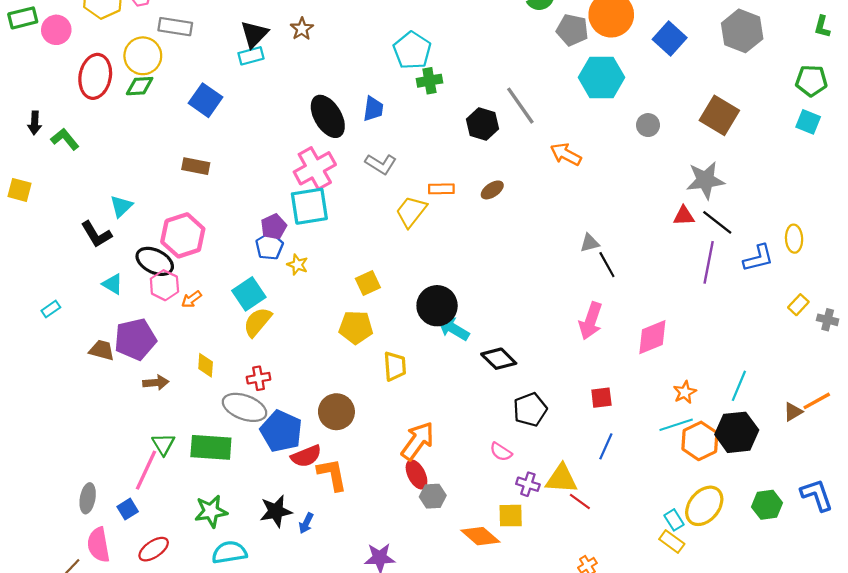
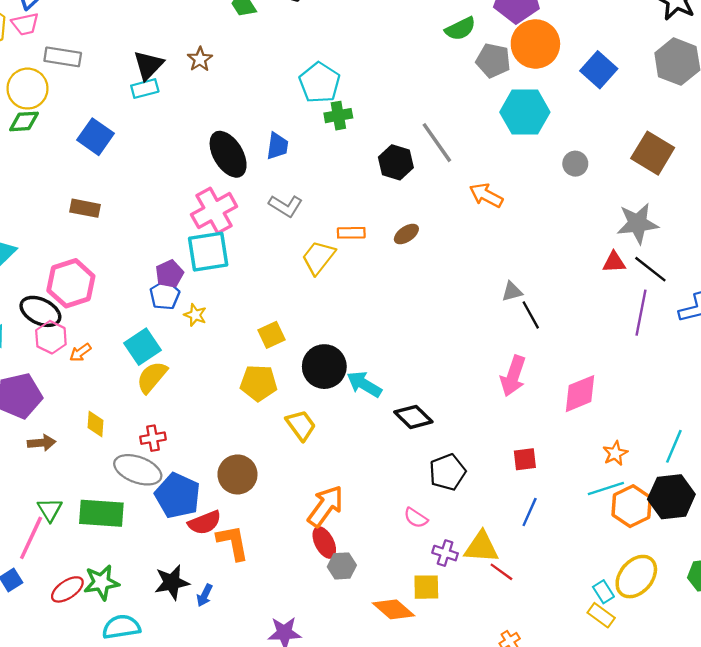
black circle: (437, 306) -> (324, 367), moved
yellow trapezoid: (395, 366) -> (301, 425), turned -32
red ellipse: (154, 549) -> (67, 589), moved

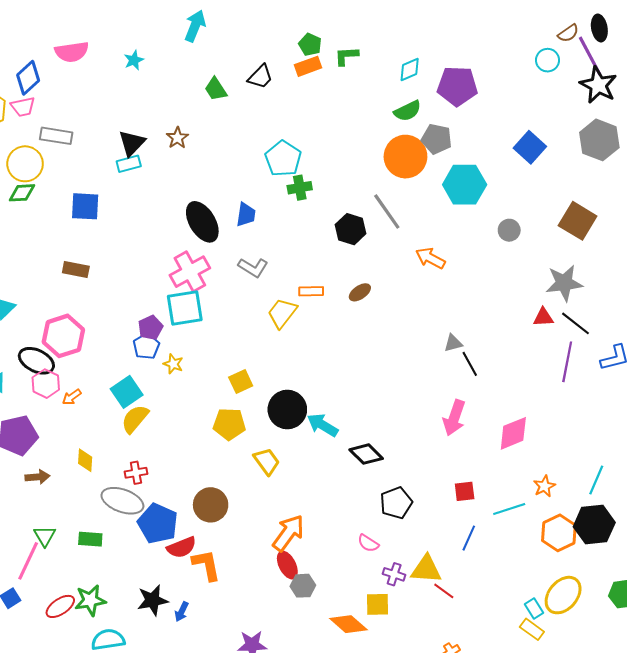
orange circle: (535, 44) -> (405, 157), moved
blue square: (96, 137) -> (85, 206), turned -32
cyan line: (606, 489) -> (509, 509), moved
green rectangle: (101, 513) -> (90, 539), size x0.6

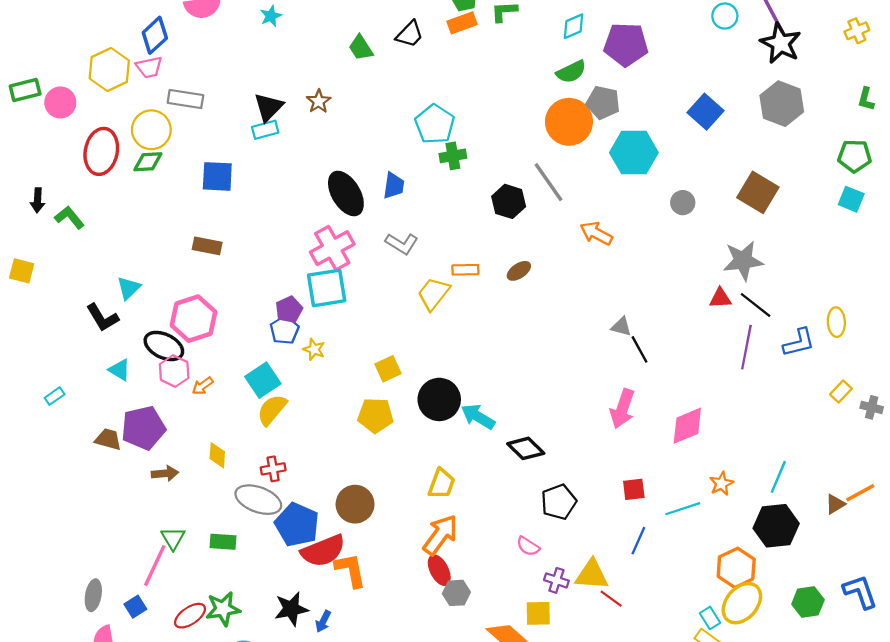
gray triangle: (453, 343) -> (621, 327), turned 30
yellow trapezoid: (267, 461) -> (442, 484), moved, turned 56
orange hexagon: (559, 533) -> (736, 568), moved
red semicircle: (182, 547) -> (323, 551), size x1.4

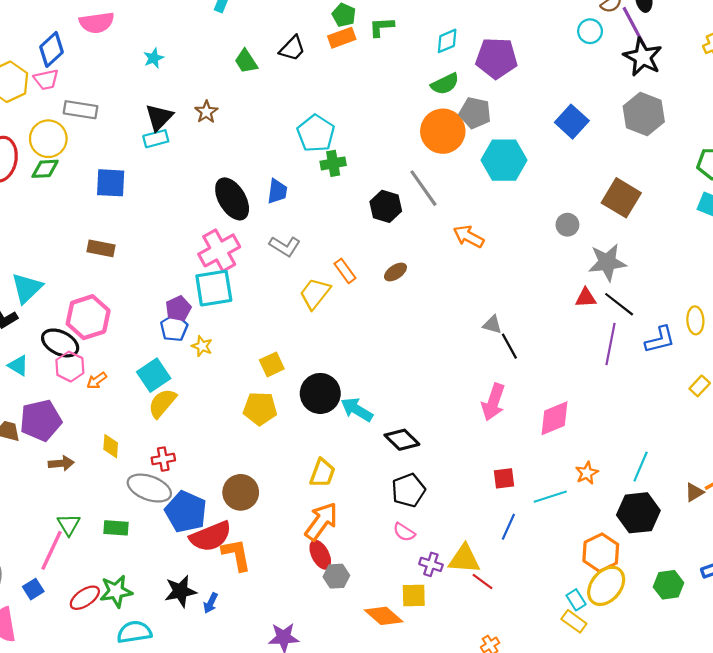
cyan star: (271, 16) -> (154, 58), moved
gray circle: (683, 203) -> (567, 225), moved
orange rectangle: (465, 270) -> (345, 271), turned 55
cyan triangle: (129, 288) -> (27, 288), size x1.4
black pentagon: (559, 502) -> (408, 490), moved

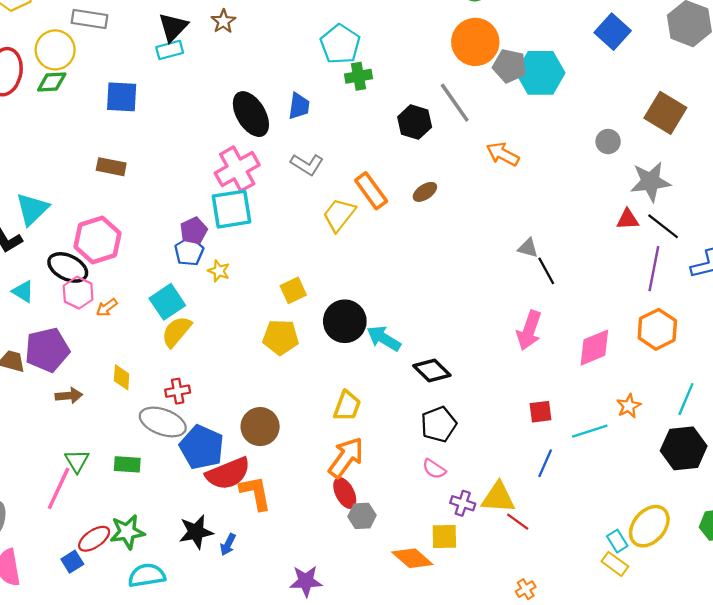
gray pentagon: (475, 113) -> (510, 66), moved
orange rectangle: (345, 271) -> (371, 191), size x1.4
orange hexagon: (601, 553) -> (657, 329), moved
blue square: (33, 589) -> (72, 562), moved

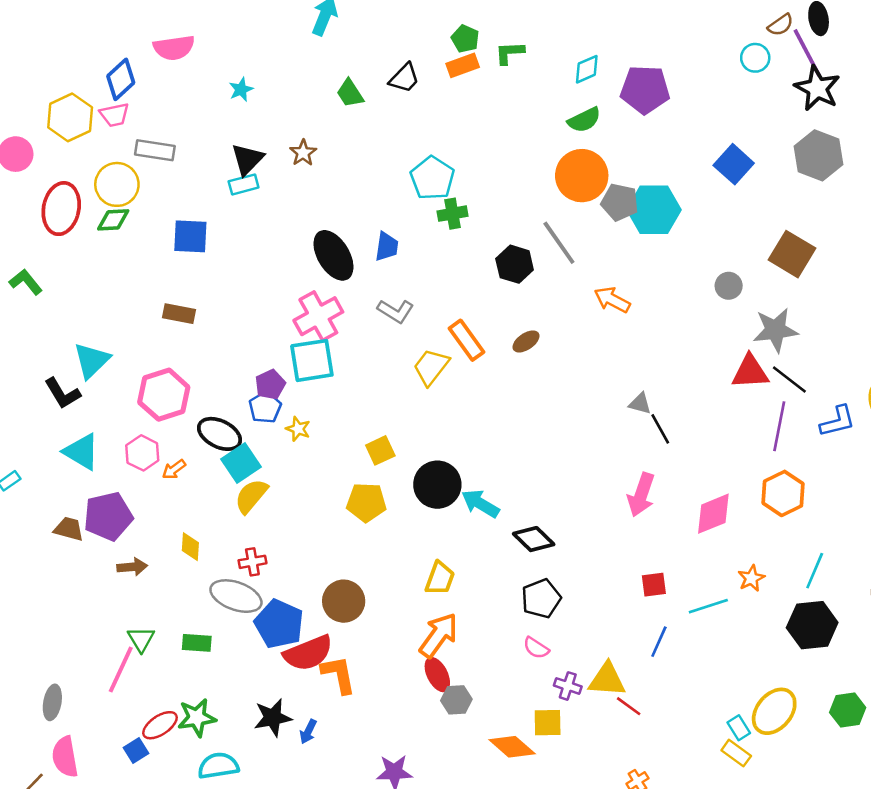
red triangle: (628, 219) -> (750, 372), size x1.5
black ellipse: (68, 267) -> (220, 434), moved
cyan triangle: (23, 291) -> (81, 452), size x1.5

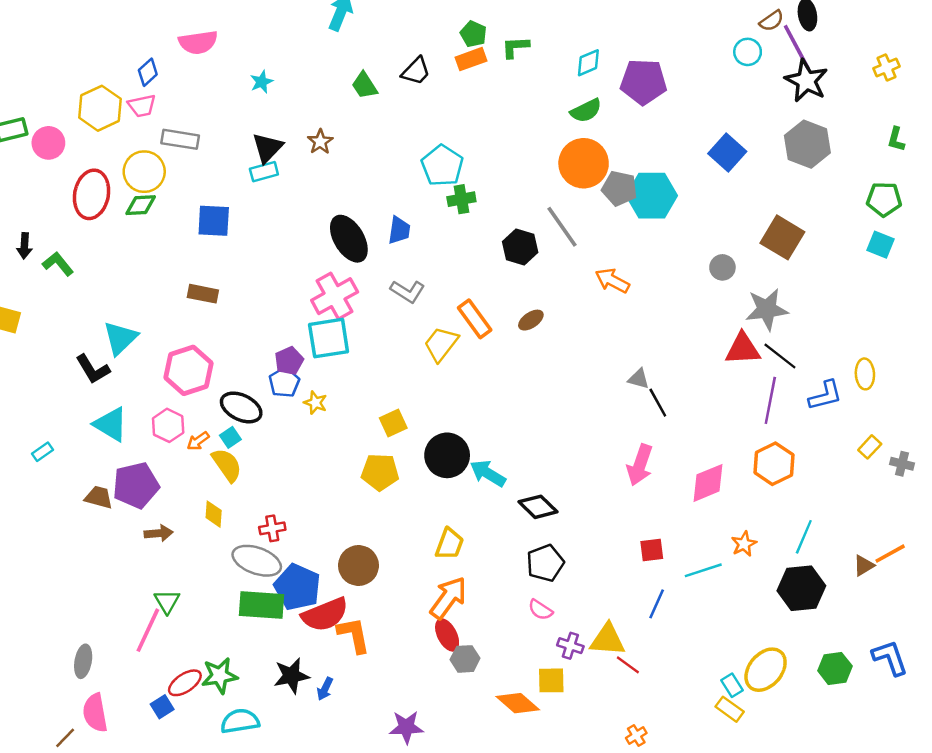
blue diamond: (121, 79) -> (148, 72), size x0.7
cyan square: (241, 463) -> (230, 437), moved, size x0.6
yellow semicircle: (251, 496) -> (227, 465), moved, turned 105
green rectangle: (197, 643) -> (262, 605), moved, size x1.6

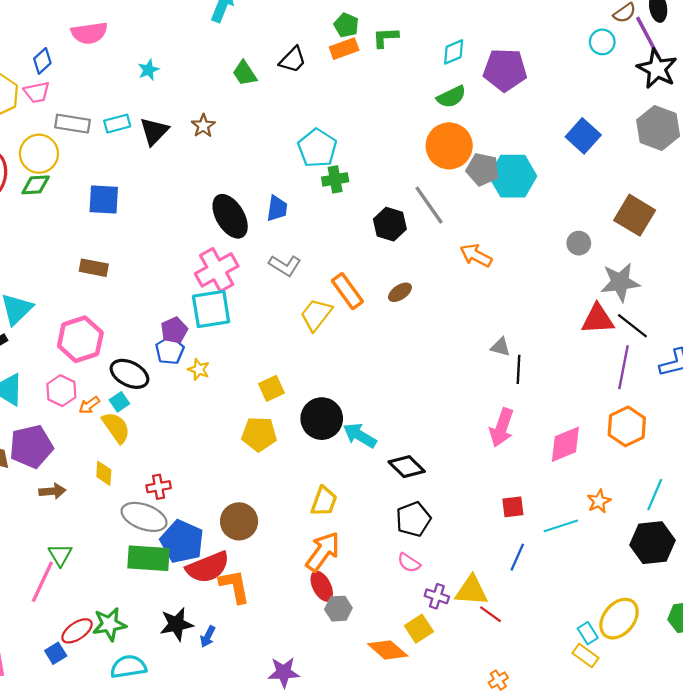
cyan rectangle: (264, 172) -> (117, 124), moved
black line: (658, 403) -> (518, 369), turned 32
yellow square: (551, 680) -> (419, 629), turned -32

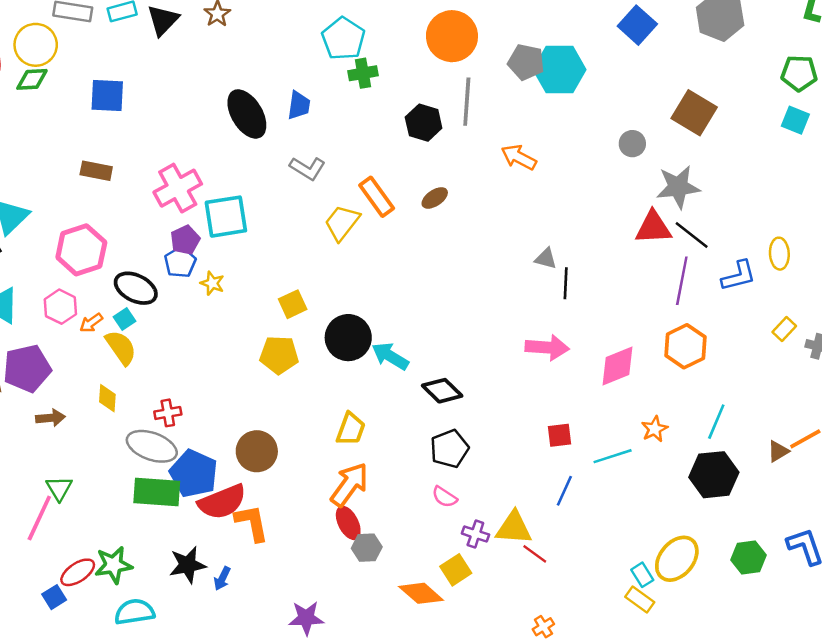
orange circle: (449, 146) -> (452, 36), moved
gray line: (429, 205) -> (467, 102), turned 39
pink cross: (217, 270) -> (178, 188), moved
pink arrow: (502, 428) -> (547, 347), turned -105

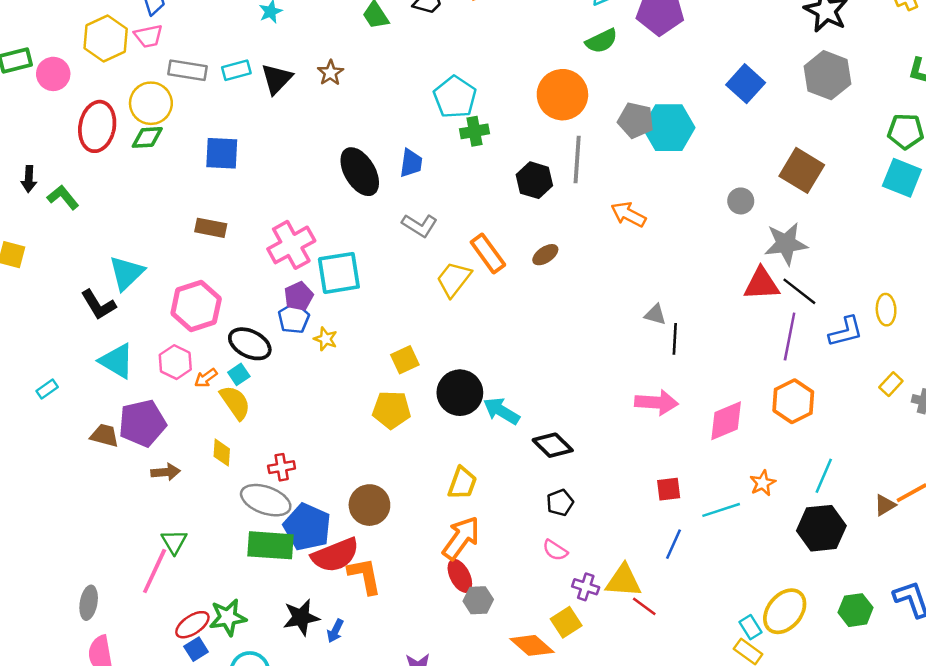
cyan square: (795, 120) -> (902, 178), size x1.4
black pentagon: (450, 449) -> (560, 503), size x0.7
blue square: (54, 597) -> (196, 649), moved

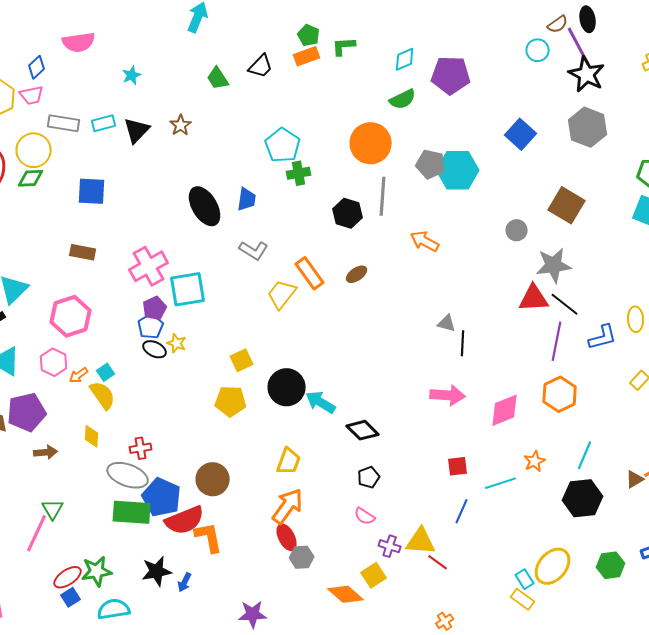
black ellipse: (250, 344) -> (155, 349), moved, size x0.7

